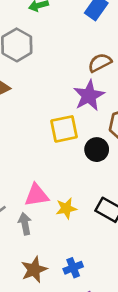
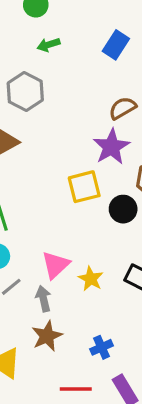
pink triangle: (37, 195) -> (56, 265), turned -32
yellow star: (66, 208) -> (91, 279), turned -30
brown star: (34, 270) -> (47, 336), moved

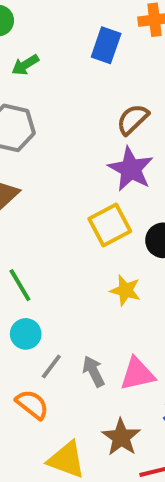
pink triangle: (56, 265) -> (137, 374), moved, turned 44
yellow star: (91, 279) -> (125, 290), moved
brown star: (47, 336) -> (121, 437), moved

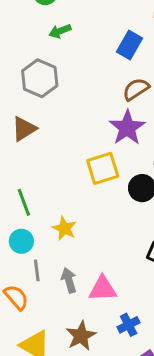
blue rectangle: (106, 45) -> (129, 45), moved
yellow star: (125, 290) -> (64, 228), moved
gray line: (51, 366) -> (37, 270), turned -55

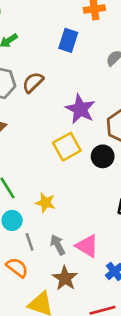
brown semicircle: (136, 89) -> (33, 82), moved
pink triangle: (103, 289) -> (87, 246), turned 45
brown star: (81, 336) -> (65, 278), moved

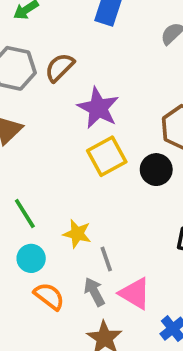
purple star: (80, 109) -> (98, 108), moved
gray line: (30, 242) -> (106, 259), moved
orange semicircle: (17, 268) -> (49, 296), moved

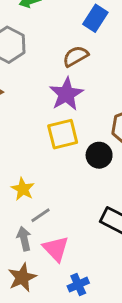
brown semicircle: (60, 67) -> (76, 56), moved
gray line: (106, 259) -> (40, 215), turned 60

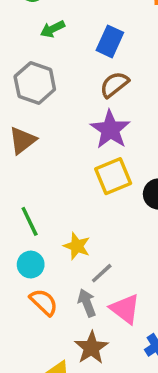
blue rectangle: (95, 18) -> (110, 41), moved

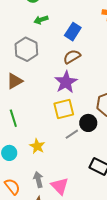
green line: (30, 221) -> (13, 118), moved
gray line: (102, 273) -> (72, 134), moved
orange semicircle: (44, 302) -> (12, 187), moved

